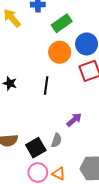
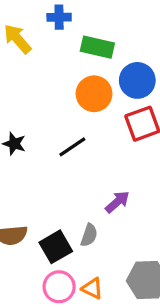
green rectangle: (62, 23) -> (97, 47), turned 48
black line: (46, 85) -> (72, 147), turned 48

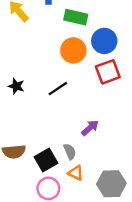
gray semicircle: (89, 235) -> (70, 152), turned -42
orange triangle: (92, 288) -> (76, 173), moved

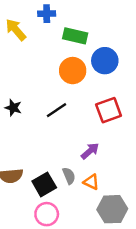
red square: (108, 72) -> (109, 110), moved
orange triangle: (76, 173) -> (91, 182), moved

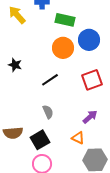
black star: (13, 108) -> (15, 65), moved
purple arrow: (90, 151) -> (90, 117), moved
gray semicircle: (69, 176) -> (48, 112), moved

